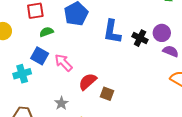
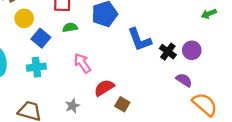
blue L-shape: (112, 32) -> (140, 40), turned -40
purple semicircle: (171, 51) -> (184, 80), moved
blue square: (40, 56) -> (41, 38), moved

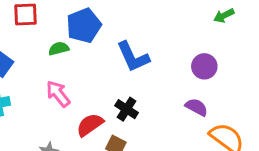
green semicircle: (70, 27) -> (59, 49), moved
black cross: (168, 52) -> (127, 109), moved

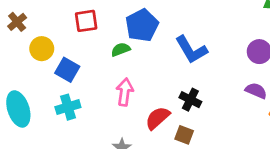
pink arrow: (58, 94) -> (125, 92), turned 52

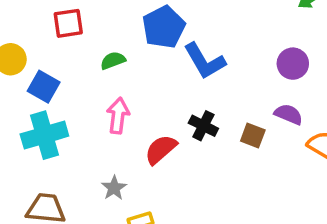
blue pentagon: (142, 25) -> (164, 27), moved
cyan cross: (68, 107) -> (44, 135), size x1.4
brown square: (184, 135) -> (253, 136), moved

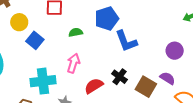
cyan cross: (44, 135) -> (43, 81), moved
brown square: (253, 136) -> (146, 87), size x1.5

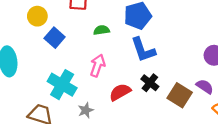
blue L-shape: (126, 41) -> (143, 50), moved
cyan cross: (43, 81) -> (62, 85), turned 35

